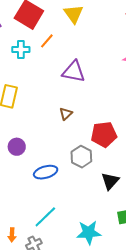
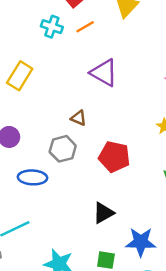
brown triangle: (66, 114) -> (78, 118), turned 48
gray hexagon: (81, 157) -> (63, 149), moved

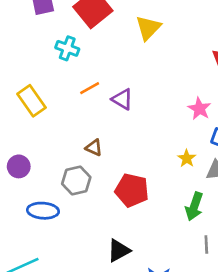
orange line: (85, 27) -> (90, 88), moved
purple triangle: (104, 73) -> (122, 99), size x0.7
yellow rectangle: (20, 76) -> (32, 101), turned -68

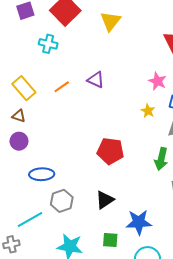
orange line: (90, 88) -> (62, 87), moved
brown triangle: (94, 148) -> (19, 116), moved
yellow star: (187, 158) -> (148, 111), moved
gray hexagon: (76, 180) -> (62, 201), moved

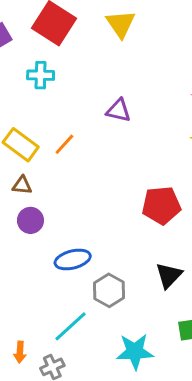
orange line: (62, 87) -> (64, 144), moved

